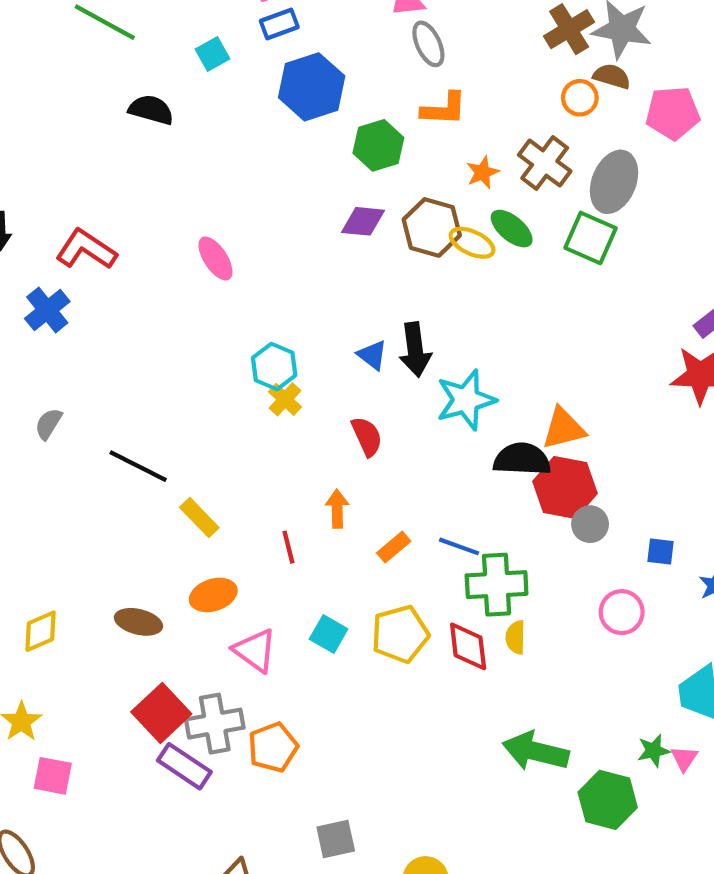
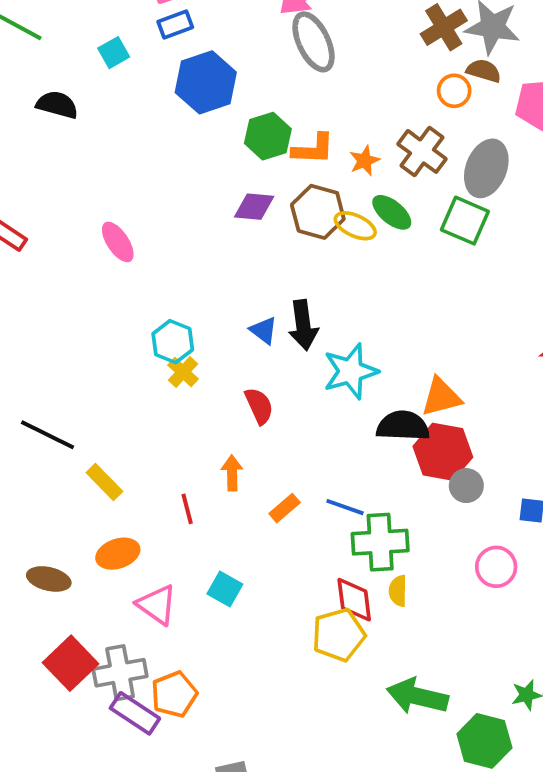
gray ellipse: (428, 44) -> (314, 42), size x1.4
orange L-shape: (444, 109) -> (313, 149), moved
yellow pentagon: (400, 634) -> (339, 635), moved
purple rectangle: (184, 766) -> (135, 713), moved

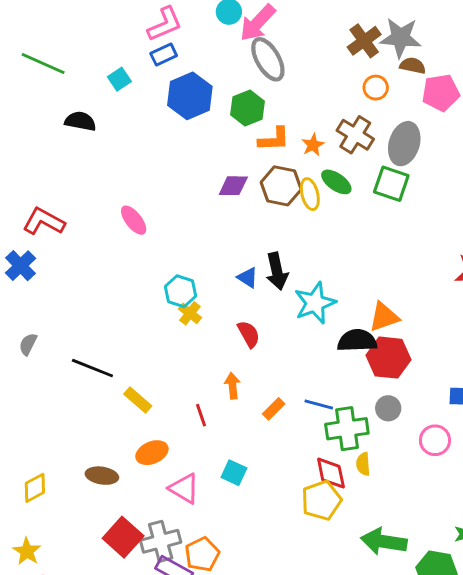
brown semicircle: (484, 71) -> (413, 66), moved
green hexagon: (268, 136) -> (247, 108), moved
yellow ellipse: (355, 226) -> (310, 194), turned 56
gray circle: (466, 486) -> (388, 408), moved

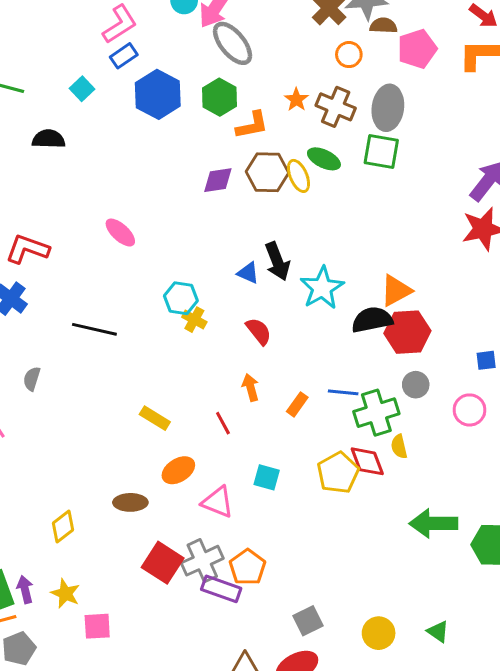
orange star: (313, 145) -> (296, 100), moved
black line: (92, 368) -> (94, 329), moved
yellow pentagon: (321, 500) -> (338, 473), moved

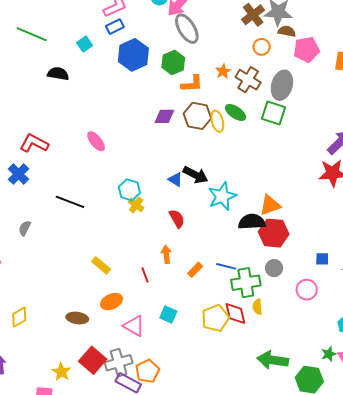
black arrow: (277, 261) -> (196, 175), turned -50
yellow diamond: (63, 526) -> (19, 317), moved
yellow star: (65, 594) -> (61, 372), moved

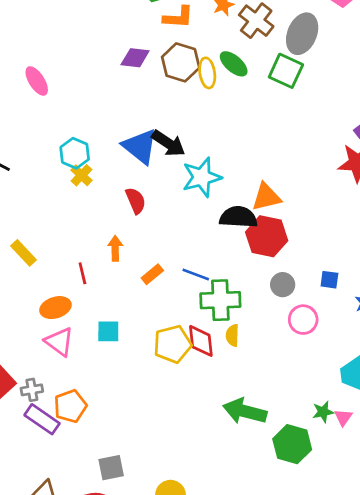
blue triangle: (175, 180) -> (140, 147), size x1.8
gray circle: (274, 268) -> (283, 285), moved
orange ellipse: (112, 302) -> (55, 308), moved
cyan square: (168, 314) -> (108, 331), turned -30
gray cross: (119, 363) -> (32, 390), size x0.6

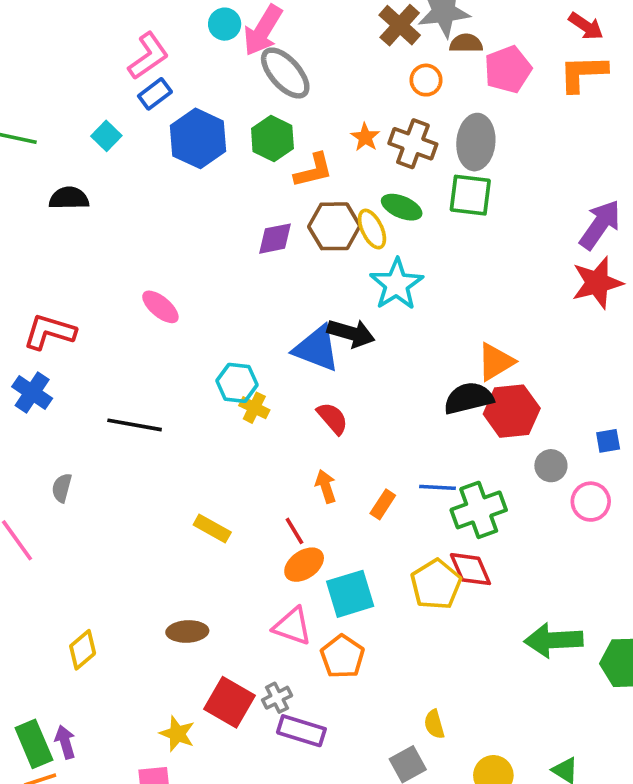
cyan star: (202, 177) -> (397, 284), moved
orange ellipse: (55, 308) -> (304, 565), moved
cyan square: (108, 331) -> (350, 594), size x1.5
yellow semicircle: (232, 335) -> (434, 724), moved
orange pentagon: (70, 406) -> (342, 657), moved

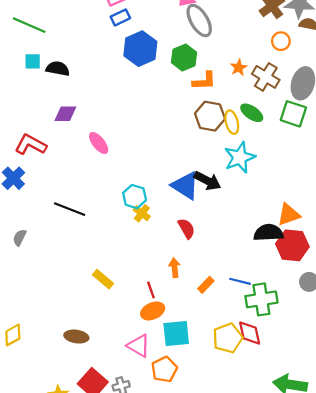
cyan square: (106, 136) -> (33, 61), moved, turned 35
purple diamond: (275, 239) -> (65, 114), moved

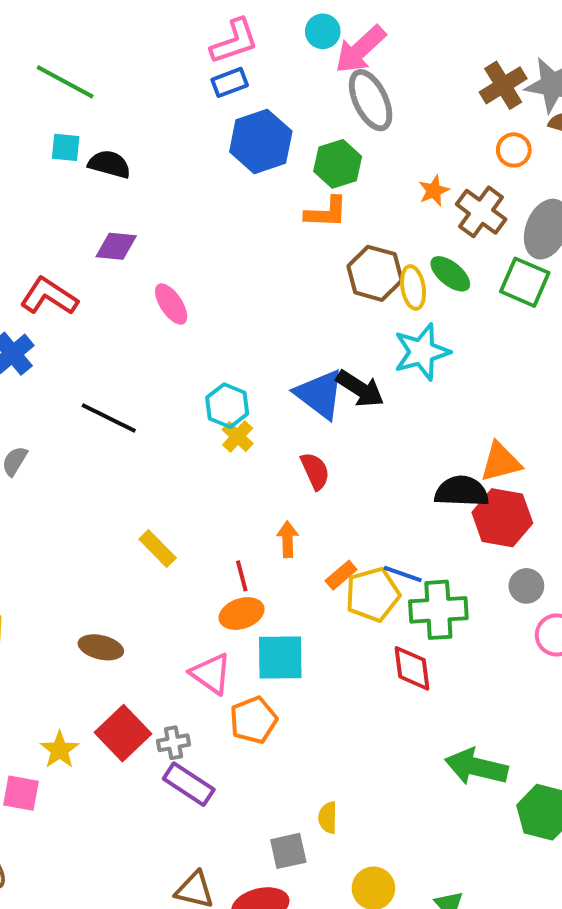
orange L-shape: (204, 81) -> (326, 212), moved
yellow pentagon: (228, 338) -> (373, 594), moved

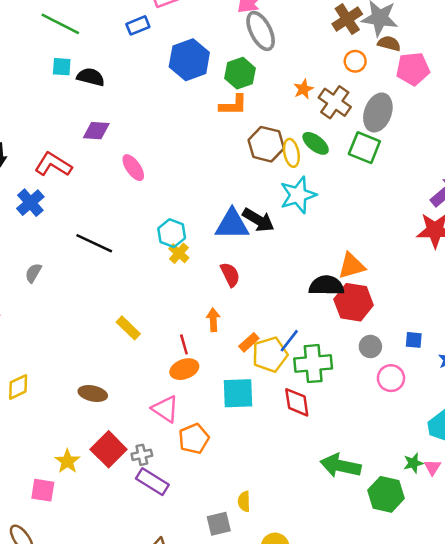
blue rectangle: (230, 82) -> (138, 25), moved
blue triangle: (320, 394) -> (232, 224), turned -36
blue line: (403, 574) -> (289, 341), turned -70
cyan square: (280, 658) -> (238, 393), moved

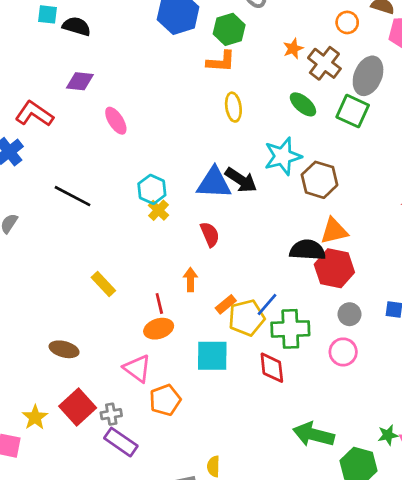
brown hexagon: (266, 144) -> (320, 180), moved
yellow ellipse: (291, 153) -> (233, 107), moved
pink circle: (391, 378) -> (343, 352), moved

